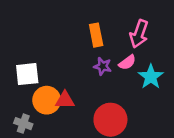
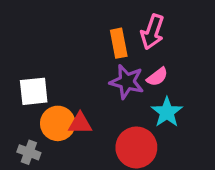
pink arrow: (139, 34) -> (152, 32), moved
purple star: (103, 66) -> (127, 82), size x1.5
cyan star: (151, 77) -> (167, 112), moved

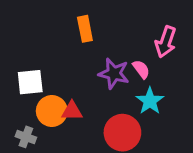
pink arrow: (152, 32) -> (166, 42), moved
orange rectangle: (119, 43) -> (85, 29), moved
pink semicircle: (157, 77) -> (141, 69), turned -90

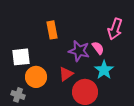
orange rectangle: (85, 29) -> (52, 30), moved
red triangle: (72, 111) -> (66, 74), moved, turned -35

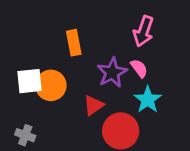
pink arrow: (115, 29) -> (143, 31), moved
purple star: (79, 51) -> (112, 73), turned 30
orange circle: (36, 77) -> (51, 85), moved

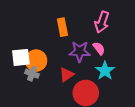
orange rectangle: (74, 43) -> (62, 27), moved
purple star: (112, 73) -> (80, 51), turned 30
gray cross: (25, 135) -> (32, 74), moved

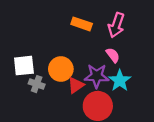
orange rectangle: (62, 27) -> (82, 24), moved, turned -60
purple star: (80, 51) -> (97, 76), moved
orange circle: (36, 61) -> (61, 69), moved

